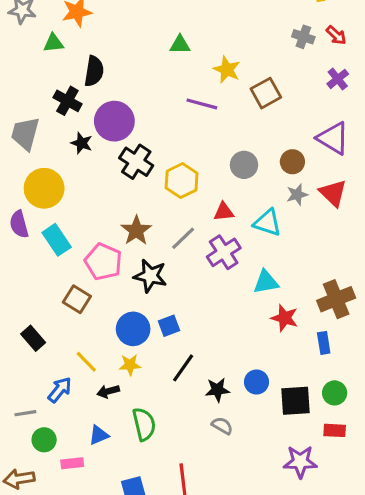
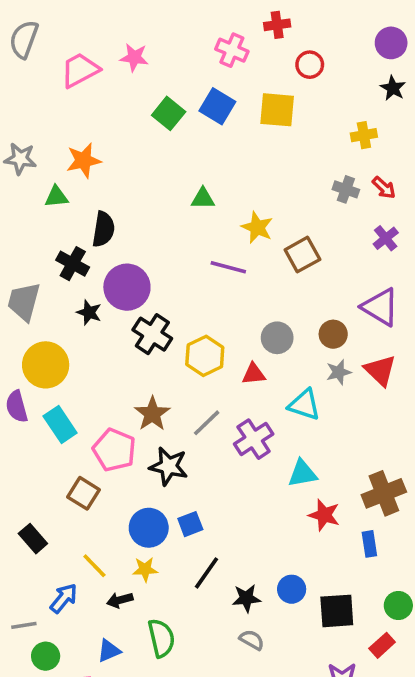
red triangle: (224, 212) -> (254, 374), moved
green circle: (335, 393) -> (398, 605), moved
red rectangle: (335, 430) -> (382, 645), turned -45

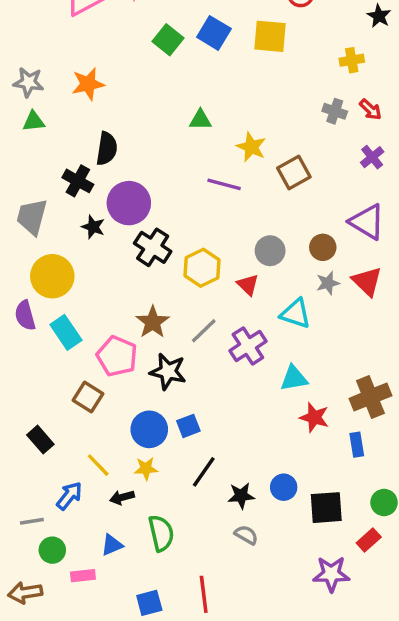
green triangle: (56, 197) -> (34, 121), moved
red triangle: (254, 374) -> (248, 285), turned 50

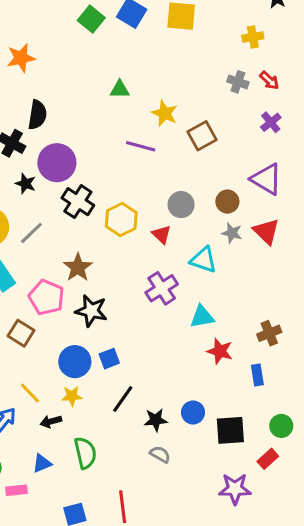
gray star: (328, 283) -> (232, 233), turned 30
gray line: (204, 331) -> (31, 233), moved
brown cross: (370, 397) -> (269, 333), size x0.7

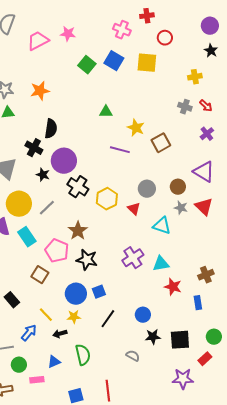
purple cross: (162, 288) -> (133, 258), moved
blue circle: (193, 412) -> (143, 315), moved
black star: (156, 420) -> (153, 337), moved

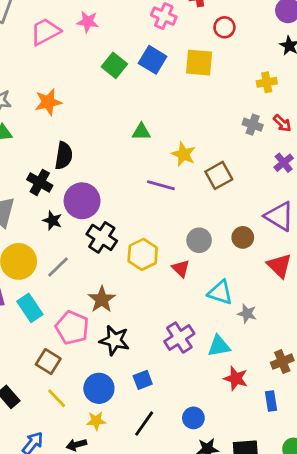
gray star: (181, 208) -> (247, 314), moved
blue square: (99, 292) -> (143, 380), moved
yellow line: (46, 315) -> (57, 398), moved

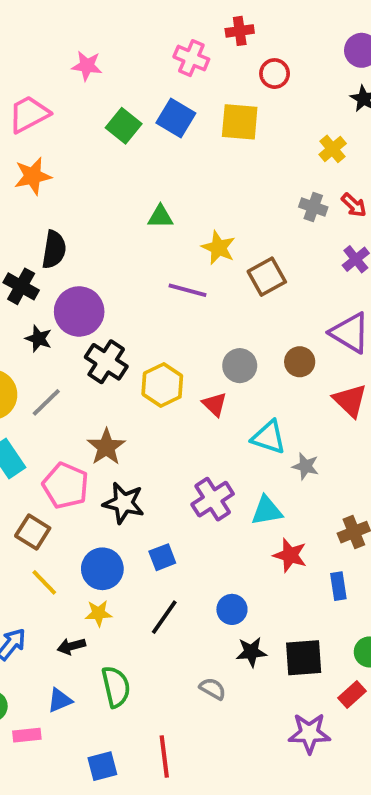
pink trapezoid: (45, 32) -> (29, 114), moved
yellow cross: (267, 82) -> (333, 149), turned -30

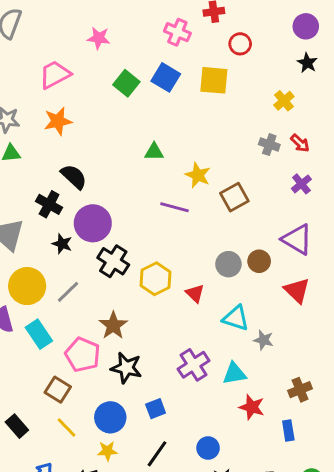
black semicircle: (54, 250) -> (74, 177), turned -56
gray circle: (240, 366) -> (228, 264), moved

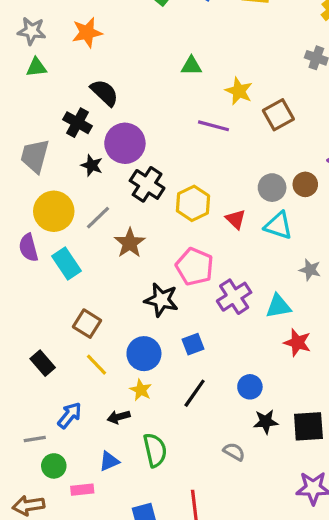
cyan triangle: (236, 318) -> (278, 226), moved
brown star: (113, 325) -> (130, 243), moved
pink pentagon: (83, 355) -> (195, 267), moved
yellow star: (107, 451) -> (141, 390), turned 30

